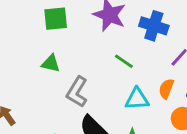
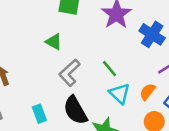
green line: (124, 61) -> (110, 69), moved
cyan triangle: (137, 99) -> (120, 94), turned 30

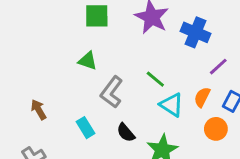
black semicircle: (75, 110) -> (126, 133), size x0.6
cyan rectangle: (39, 114) -> (86, 128), moved

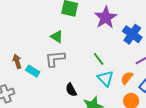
gray L-shape: (112, 92) -> (55, 59), moved, turned 35
cyan rectangle: (86, 128) -> (33, 71), moved, turned -40

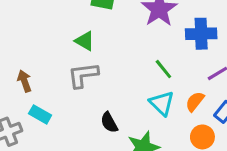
blue cross: (132, 34) -> (201, 34), turned -36
green line: (99, 59) -> (163, 69), moved
cyan rectangle: (33, 71) -> (40, 114), moved

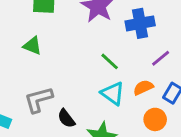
gray L-shape: (83, 75) -> (39, 100), moved
orange semicircle: (195, 102) -> (143, 87), turned 36

